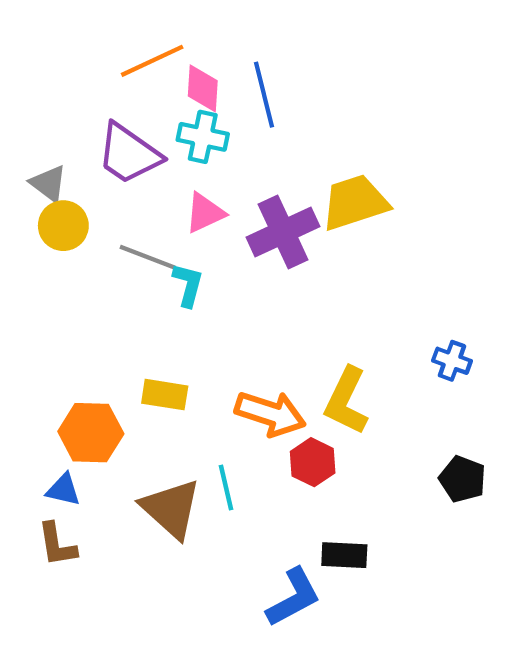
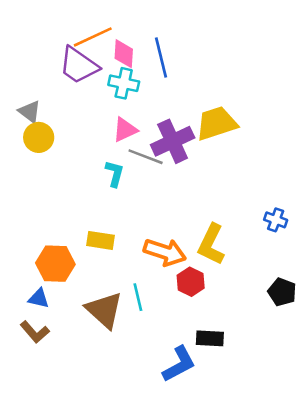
purple trapezoid: (129, 154) -> (79, 65), moved
gray line: (148, 257) -> (146, 157), moved
brown L-shape: (57, 545) -> (35, 332), turned -32

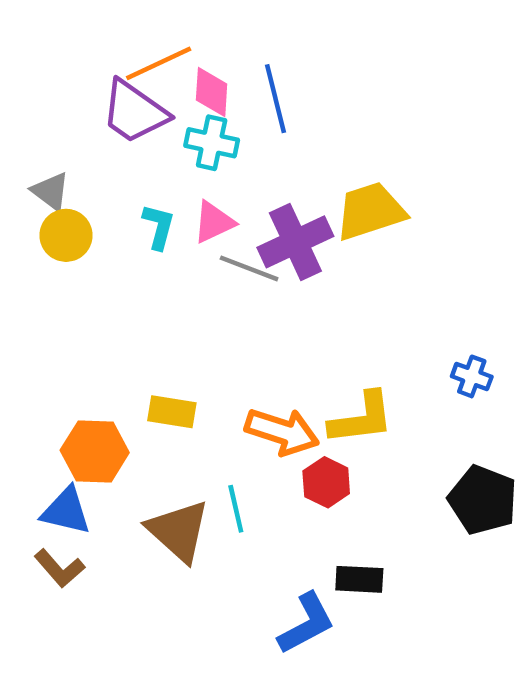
cyan L-shape: (115, 173) -> (159, 227), moved
yellow L-shape: (211, 244) -> (361, 418), turned -123
black pentagon: (282, 292) -> (483, 500), size x1.4
blue triangle: (39, 298) -> (66, 511), size x1.4

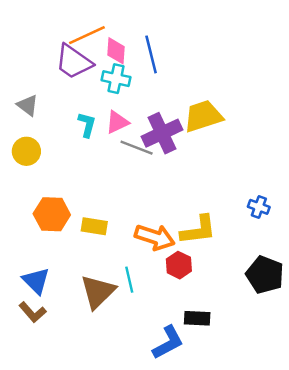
yellow circle: (66, 235) -> (26, 151), moved
orange hexagon: (95, 451) -> (52, 214), moved
blue triangle: (66, 511) -> (36, 281), turned 32
brown triangle: (178, 531) -> (98, 292), turned 33

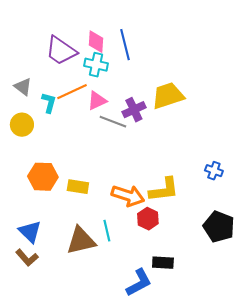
orange line: (87, 35) -> (72, 92), moved
cyan L-shape: (87, 125) -> (49, 103), moved
purple cross: (162, 133) -> (134, 110), size x0.7
brown triangle: (98, 292) -> (81, 241), turned 32

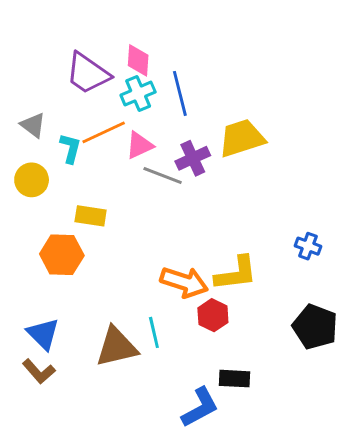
blue line: (125, 45) -> (180, 93), moved
cyan cross: (96, 65) -> (138, 93), turned -35
yellow rectangle: (78, 187) -> (91, 216), moved

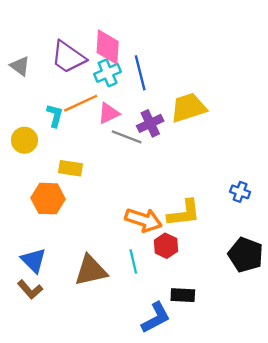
pink diamond: (138, 60) -> (108, 47), size x1.4
gray triangle: (33, 125) -> (20, 66), moved
cyan line: (154, 332) -> (133, 261), moved

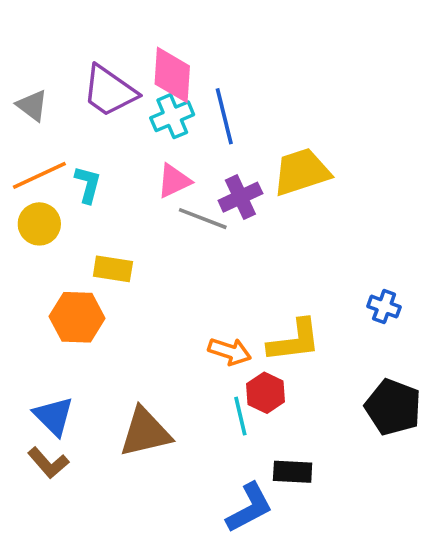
orange line: (81, 103) -> (39, 175), moved
orange arrow: (143, 220) -> (230, 351), size x0.7
cyan line: (133, 261) -> (240, 416), moved

